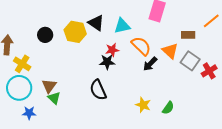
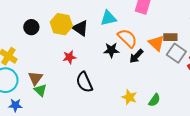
black triangle: (96, 23) -> (80, 28), moved
brown rectangle: (188, 35) -> (170, 37), moved
red star: (112, 50) -> (69, 57), moved
black star: (107, 62) -> (111, 50), moved

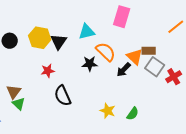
black triangle: (80, 28) -> (59, 42), turned 30
black arrow: (136, 56) -> (124, 70), moved

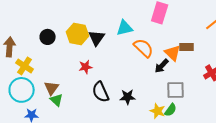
black star: (90, 64) -> (128, 97), moved
gray square: (155, 67) -> (176, 90), moved, turned -36
yellow star: (108, 111) -> (158, 111), moved

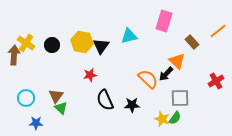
brown rectangle: (187, 47) -> (192, 42), moved, turned 48
orange semicircle: (144, 48) -> (148, 79), moved
yellow cross: (25, 66) -> (26, 43), moved
cyan circle: (22, 90) -> (26, 98), size x0.7

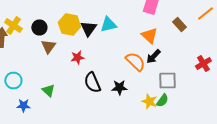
cyan triangle: (129, 36) -> (108, 24), moved
orange triangle: (177, 61) -> (149, 36), moved
brown triangle: (56, 96) -> (48, 46), moved

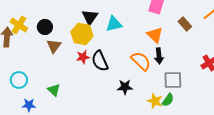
yellow hexagon: (69, 24) -> (82, 34), moved
black triangle: (88, 28) -> (90, 17), moved
black arrow: (153, 56) -> (159, 56), turned -49
black semicircle: (92, 82) -> (100, 61), moved

